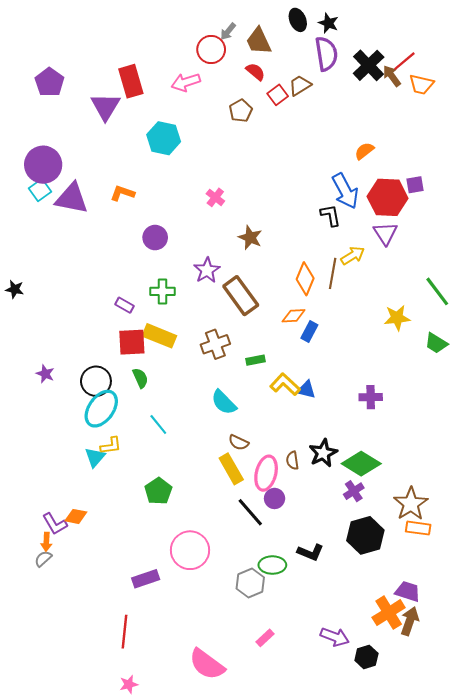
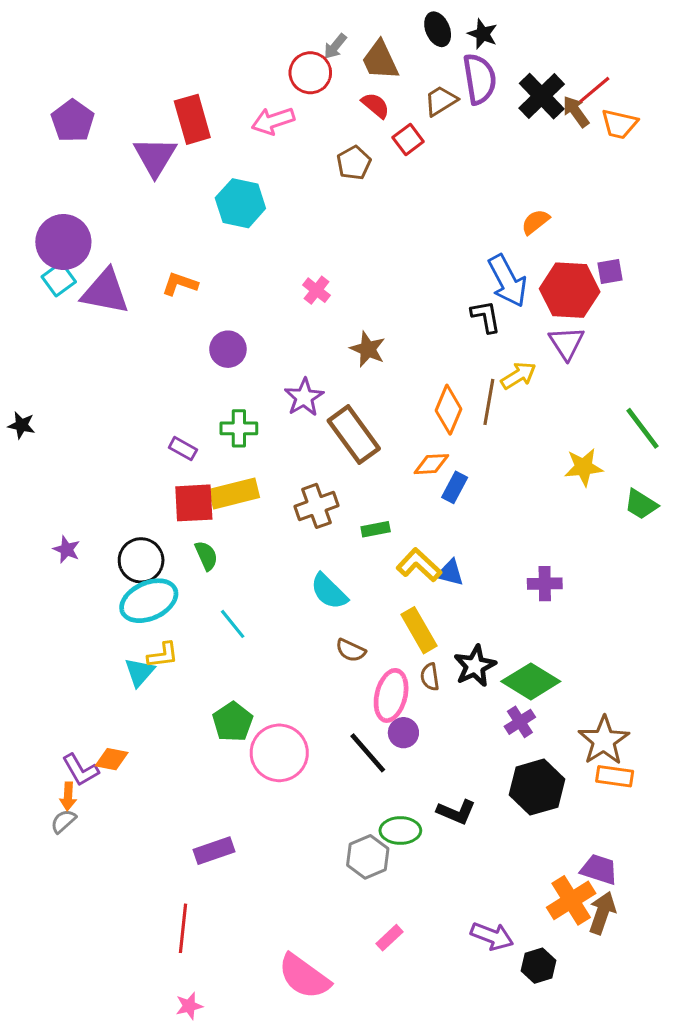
brown trapezoid: (300, 85) -> (441, 101), moved
yellow rectangle: (159, 336) -> (234, 494), turned -36
cyan ellipse: (101, 409) -> (149, 601), turned 30
yellow rectangle: (231, 469) -> (419, 630), moved
pink circle: (190, 550) -> (279, 753), moved

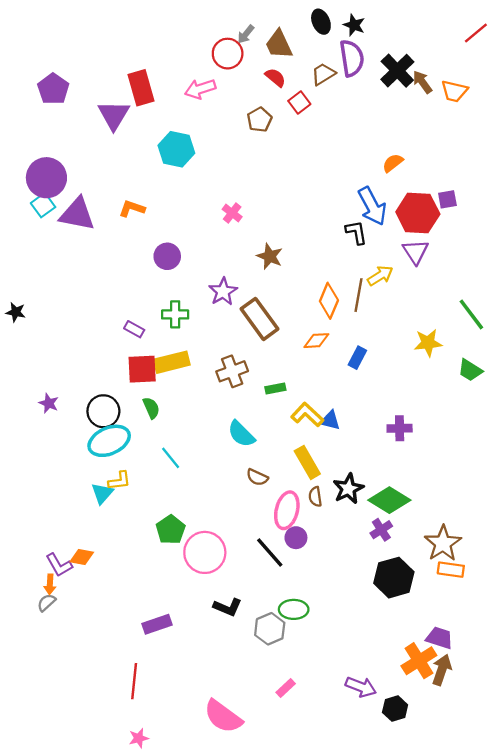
red line: (594, 90) -> (476, 33), moved
blue rectangle: (455, 487) -> (357, 358), moved
black L-shape: (456, 812) -> (228, 607), moved

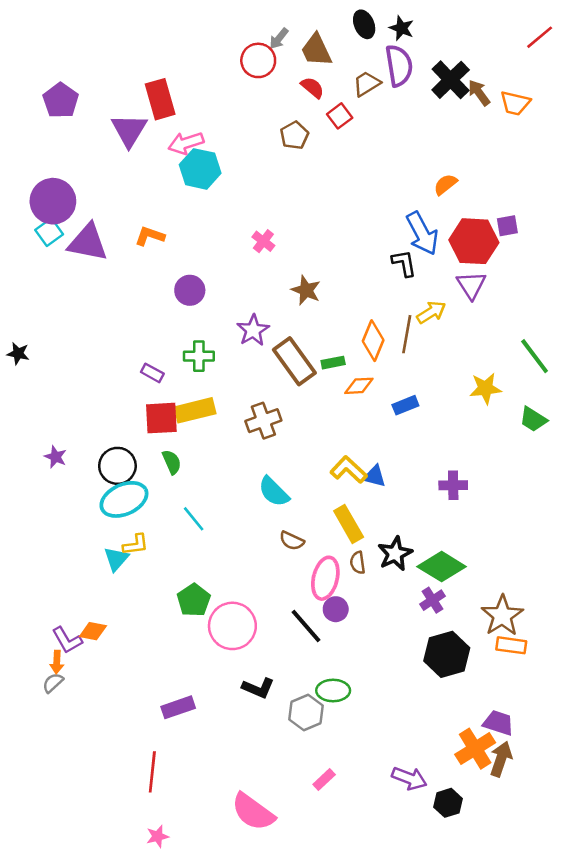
pink arrow: (200, 89) -> (186, 143), moved
blue rectangle: (357, 358) -> (405, 405), turned 40
green rectangle: (275, 388) -> (333, 363), moved

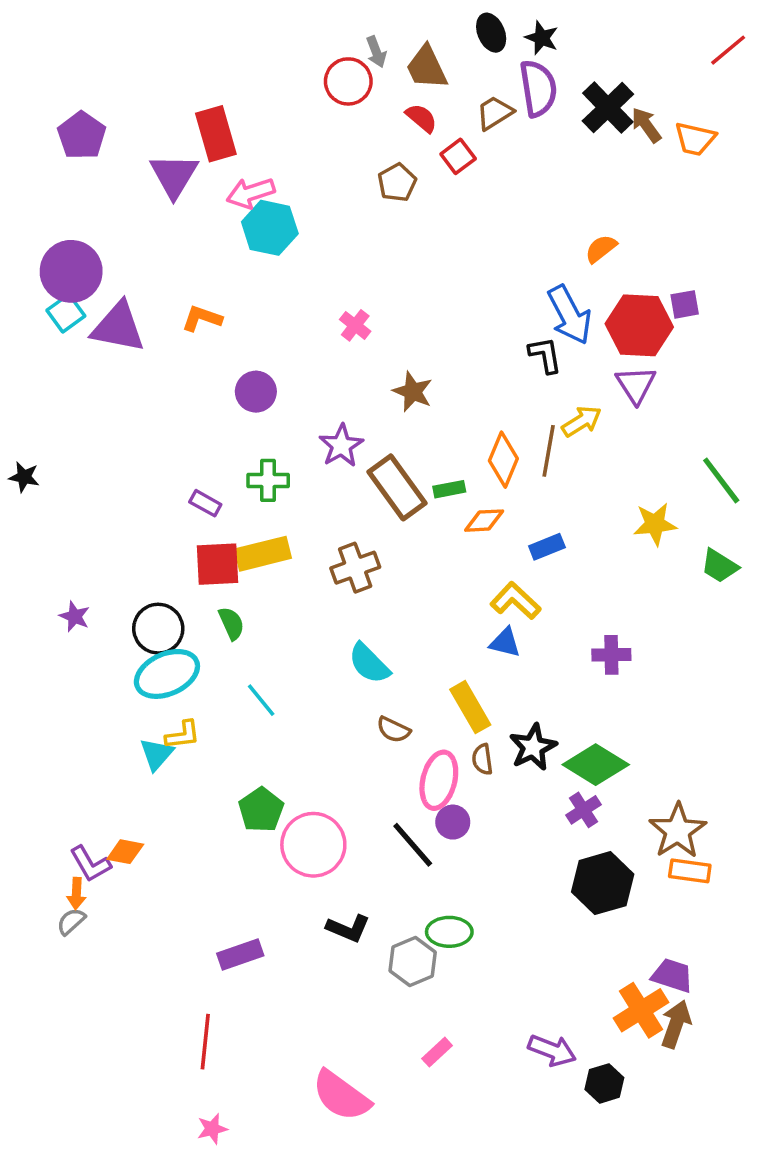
gray arrow: (279, 38) -> (376, 52), turned -60
yellow L-shape: (349, 470) -> (516, 601), moved

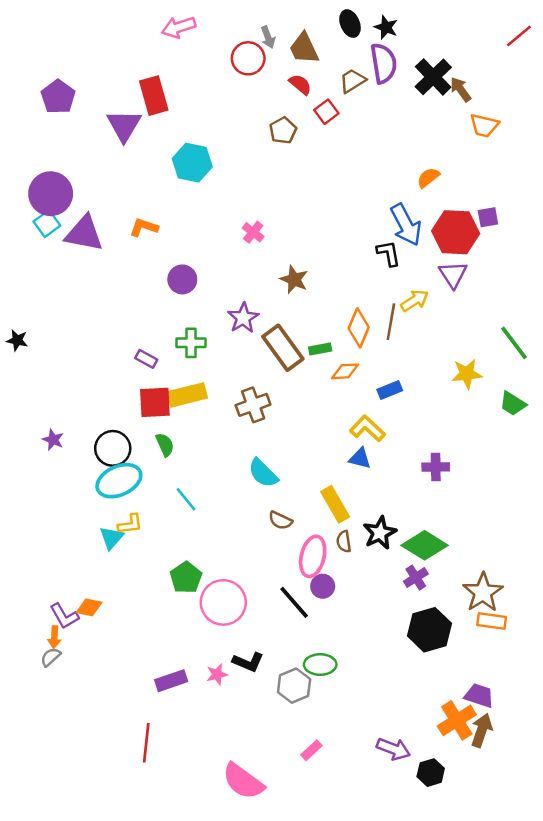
orange trapezoid: (695, 139) -> (484, 125), moved
pink arrow: (251, 193) -> (179, 27), moved
pink star: (212, 1129) -> (217, 674), moved

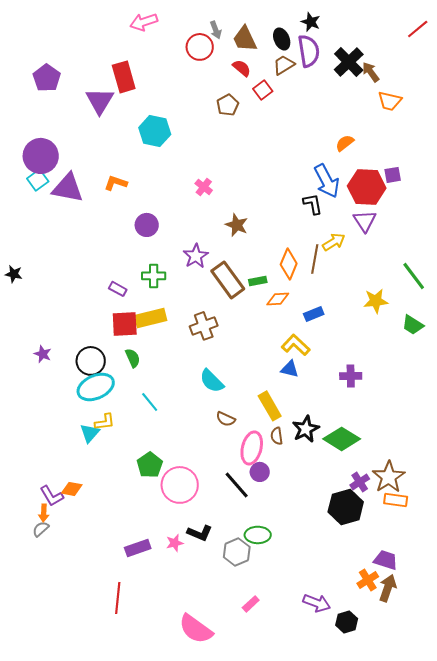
black ellipse: (350, 24) -> (282, 39), moved
purple cross: (416, 578) -> (360, 482), moved
orange cross: (457, 720) -> (368, 580), size x0.7

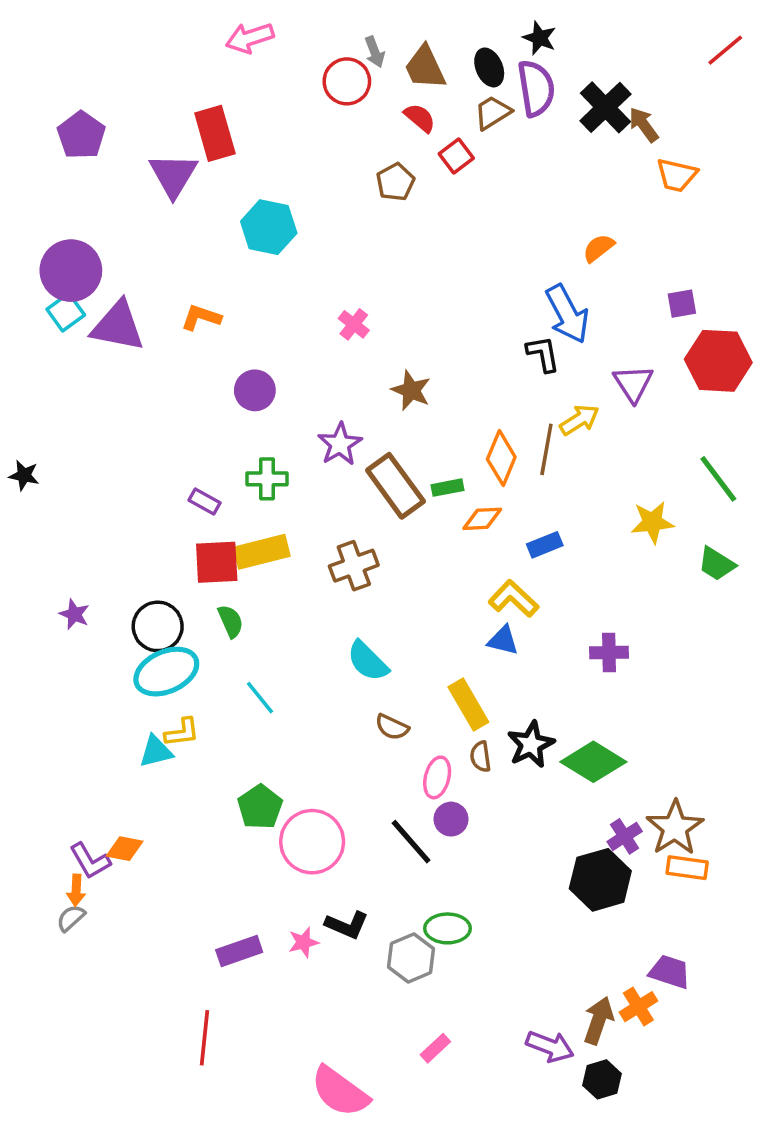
red hexagon: (367, 187) -> (718, 361), moved
cyan triangle: (90, 433) -> (156, 751), turned 35
pink ellipse: (252, 448) -> (437, 777), size x0.7
brown arrow: (388, 588) -> (599, 1020), moved

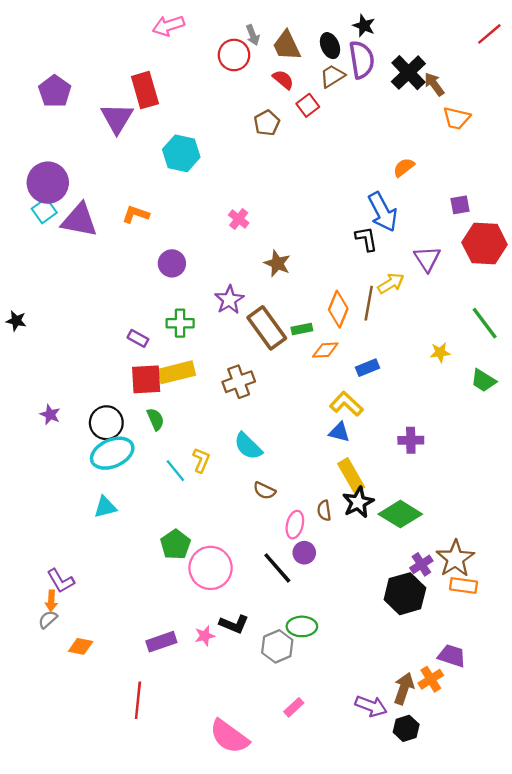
yellow star: (652, 522) -> (440, 352), size x0.7
yellow rectangle: (468, 705) -> (351, 475), moved
yellow L-shape: (182, 732) -> (201, 460), moved, turned -60
orange diamond: (125, 849) -> (81, 646), moved

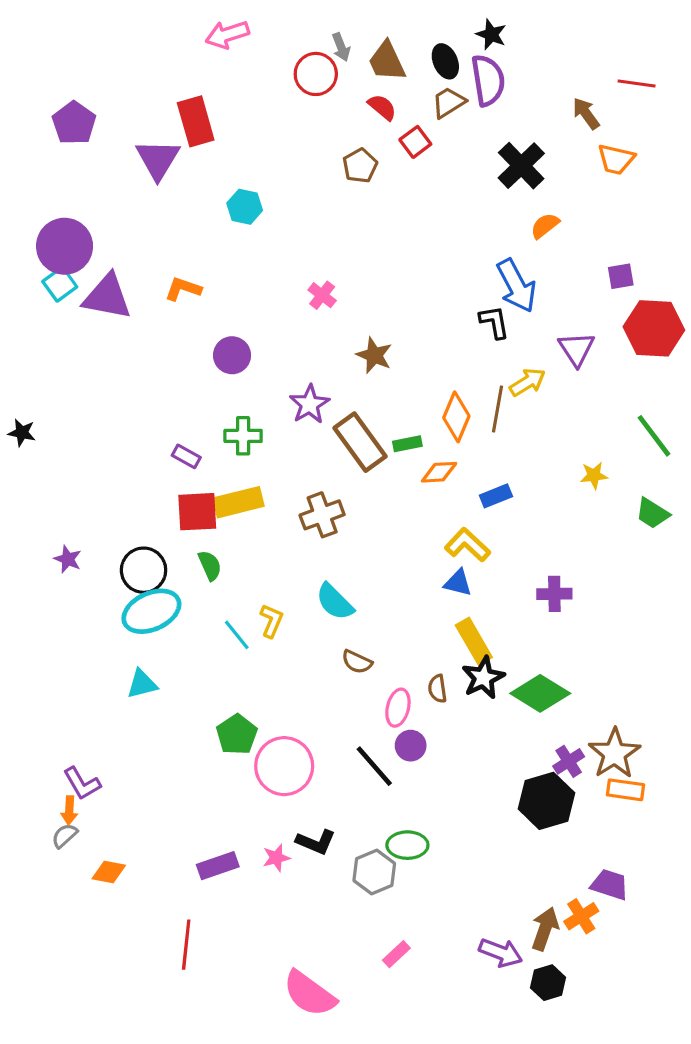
red line: (489, 34) -> (637, 83), moved, turned 48
black cross: (408, 73) -> (521, 166), moved
cyan hexagon: (181, 153) -> (245, 207), size x0.7

